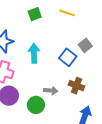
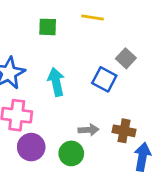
green square: (35, 14) -> (48, 27), turned 32
brown cross: (76, 86) -> (124, 131), moved

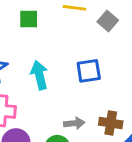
gray square: (126, 58) -> (108, 21), moved
blue square: (104, 79) -> (89, 71), turned -35

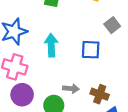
gray square: (108, 21) -> (112, 25), moved

